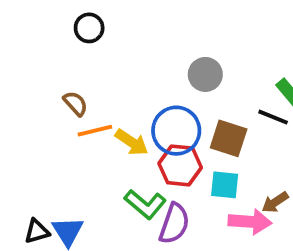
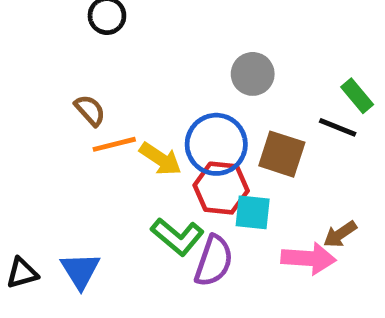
cyan square: (225, 185) -> (253, 212), moved
black triangle: (37, 231) -> (22, 273), moved

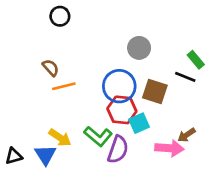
yellow arrow: (160, 159) -> (60, 138), moved
cyan square: (253, 212) -> (139, 123), turned -30

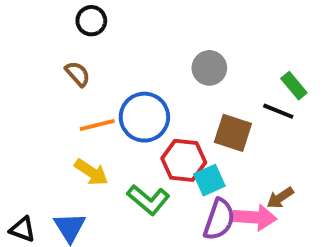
brown semicircle: (51, 68) -> (78, 74), moved
blue circle: (119, 86) -> (144, 117), moved
yellow arrow: (60, 138) -> (91, 172), moved
purple semicircle: (118, 149) -> (219, 219), moved
black triangle: (14, 156) -> (22, 229), turned 36

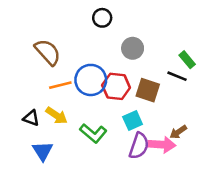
black circle: (91, 21) -> (102, 18), moved
brown semicircle: (78, 74) -> (48, 52), size x1.6
red hexagon: (184, 160) -> (116, 86), moved
black triangle: (22, 229) -> (31, 118), moved

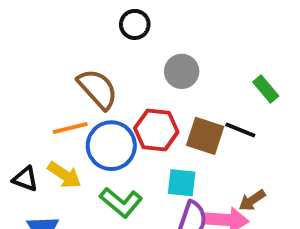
brown semicircle: (48, 52) -> (98, 89), moved
black line: (177, 76) -> (240, 130), moved
blue circle: (91, 80) -> (111, 146), moved
cyan square: (133, 121) -> (182, 183), turned 30

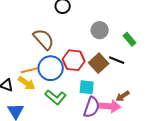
gray circle: (182, 71) -> (100, 30), moved
orange line: (70, 128) -> (30, 70), moved
brown square: (205, 136) -> (99, 63), turned 30

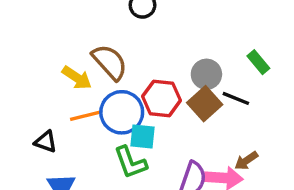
gray circle: (100, 30) -> (206, 74), moved
yellow arrow: (27, 83) -> (77, 78), moved
cyan square: (87, 87) -> (142, 136), moved
green L-shape: (56, 97) -> (130, 162), turned 30

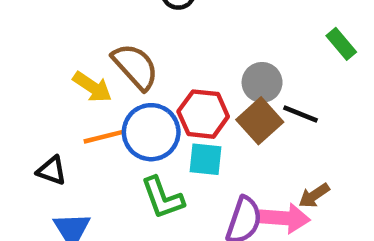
green rectangle: (258, 62) -> (341, 44), moved
cyan square: (142, 136) -> (205, 159), moved

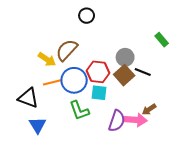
brown semicircle: (135, 67) -> (67, 50), turned -95
black triangle: (52, 171) -> (28, 98), size x1.5

